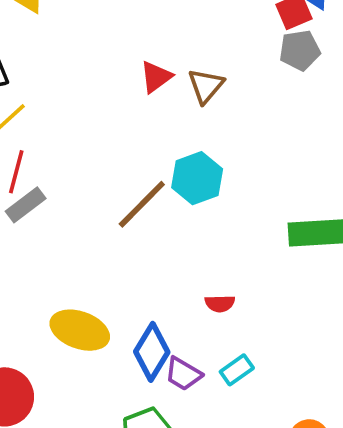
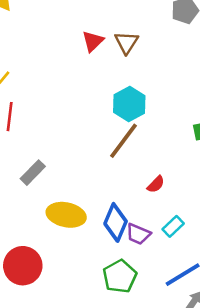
brown line: (142, 204) -> (123, 141), moved
gray rectangle: (26, 205) -> (33, 173), moved
red semicircle: (220, 304) -> (156, 184), turned -36

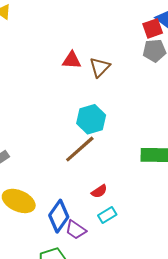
red triangle: (93, 41) -> (72, 60), turned 36
cyan rectangle: (173, 226) -> (107, 215), moved

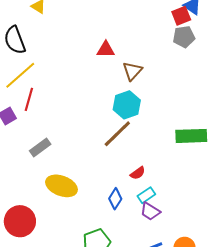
brown triangle: (100, 67) -> (132, 71), moved
blue diamond: (59, 216) -> (115, 199), moved, size x0.7
purple trapezoid: (76, 230) -> (150, 211), moved

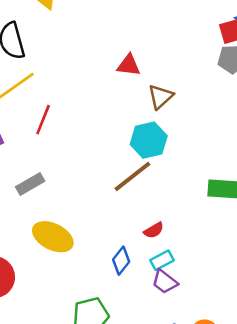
red line: (29, 99) -> (43, 120), moved

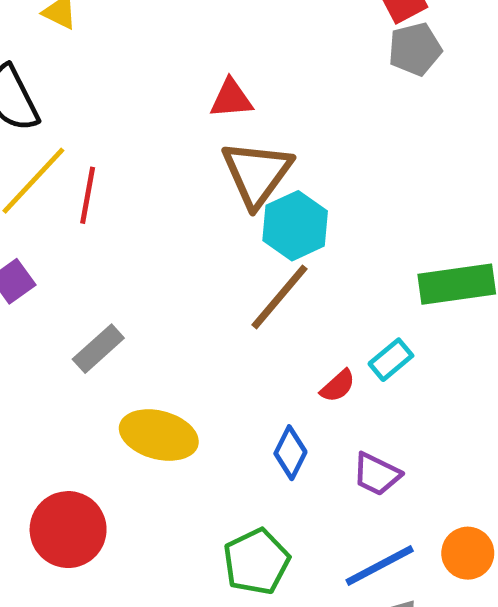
brown triangle: (160, 97) -> (257, 174), moved, size x1.5
red line: (43, 120) -> (88, 195), moved
cyan rectangle: (162, 260) -> (391, 360), moved

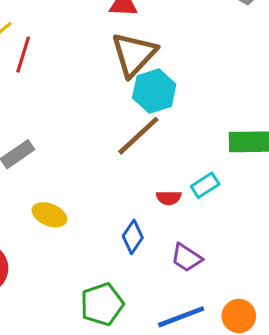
red semicircle: (338, 386) -> (169, 198), turned 35
yellow ellipse: (159, 435) -> (49, 215), size x0.7

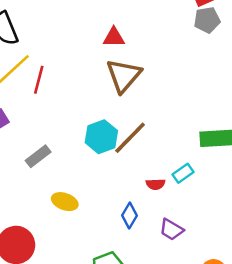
cyan hexagon: (154, 91) -> (101, 137), moved

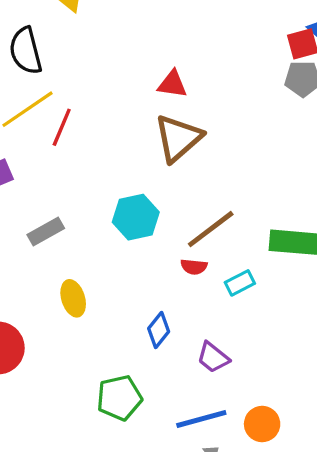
brown line: (130, 138) -> (211, 229), moved
red semicircle: (156, 184) -> (194, 267), moved
yellow ellipse: (65, 202) -> (73, 298), turned 45

